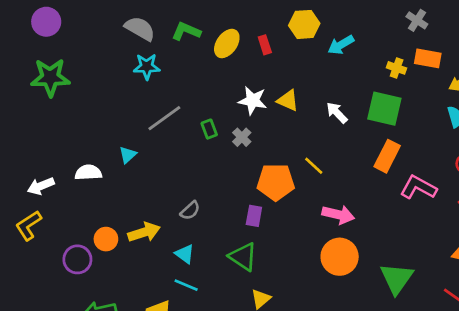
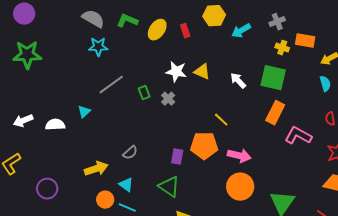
gray cross: (417, 20) -> (277, 22), moved, turned 35
orange pentagon: (276, 182) -> (204, 146), moved
white arrow: (41, 186) -> (23, 121), moved
orange circle: (106, 239) -> (105, 200), moved

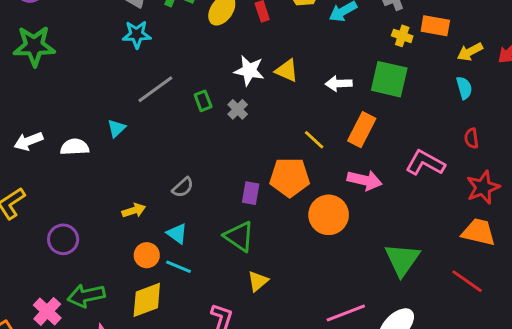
white arrow: (238, 81) -> (339, 84), turned -48
orange rectangle: (275, 113) -> (362, 130), moved
pink arrow: (239, 156) -> (365, 180), moved
yellow arrow: (96, 169) -> (134, 210), size x0.7
orange circle: (240, 187) -> (329, 215), moved

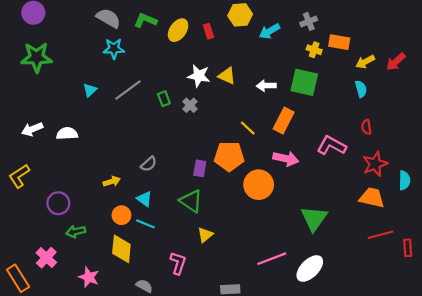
cyan triangle: (116, 128) -> (90, 90), moved
red line: (467, 281) -> (381, 235), moved, turned -50
green arrow: (86, 296) -> (76, 231), moved, size x0.7
yellow diamond: (147, 300) -> (121, 249), turned -64

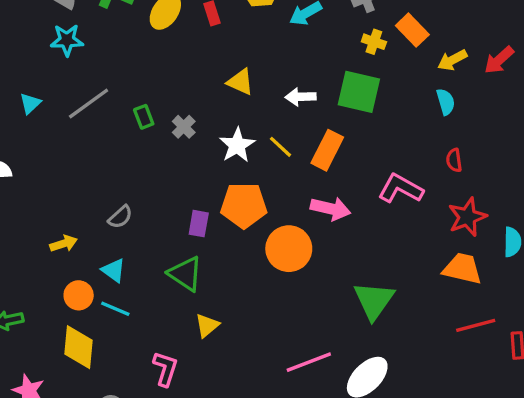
orange rectangle: (339, 42) -> (412, 30), turned 36
white star: (199, 76) -> (237, 145), moved, turned 30
yellow line: (248, 128) -> (280, 147), moved

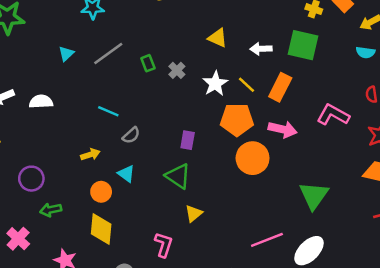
cyan semicircle: (446, 102) -> (365, 52), turned 114
orange pentagon: (244, 205) -> (237, 120), moved
cyan line: (115, 309) -> (108, 111), moved

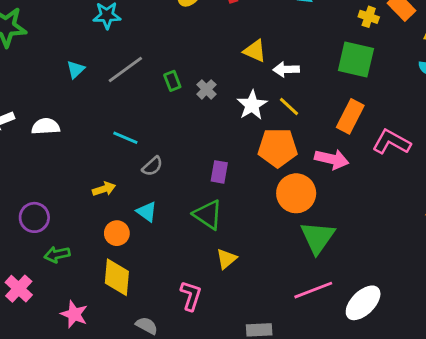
white arrow: (261, 49) -> (286, 69), moved
orange rectangle: (280, 87) -> (350, 116), moved
green triangle: (314, 195) -> (317, 237), moved

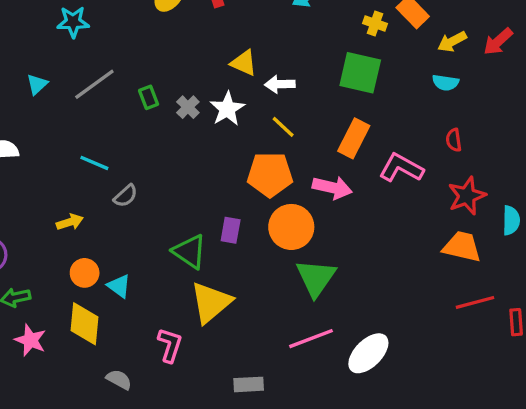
white star: (252, 105) -> (227, 109), moved
purple rectangle: (219, 172) -> (231, 230), moved
cyan triangle: (147, 212) -> (119, 286), moved
yellow triangle: (226, 259) -> (211, 302), size x1.8
pink star: (74, 314) -> (30, 340), moved

